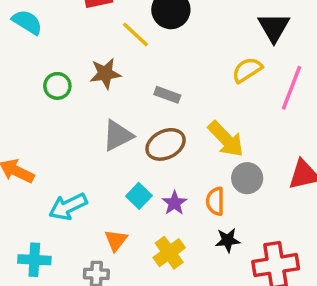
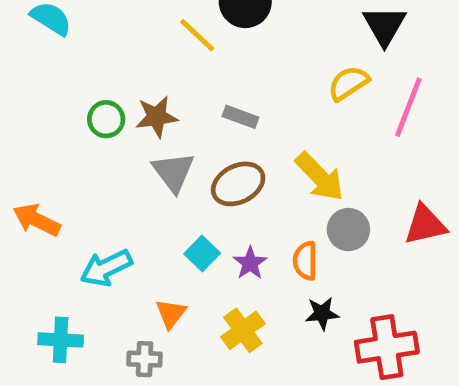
brown star: (105, 74) -> (157, 117), moved
green circle: (57, 86) -> (106, 119), moved
gray triangle: (118, 136) -> (173, 172), turned -40

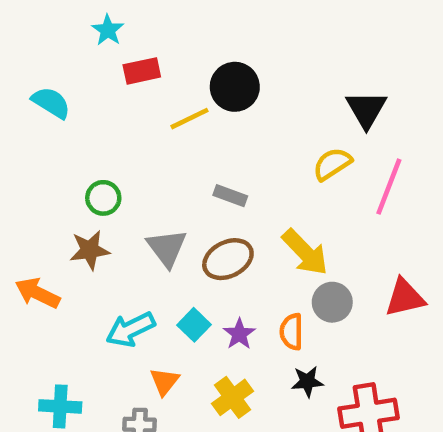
yellow line: (197, 35) -> (189, 119), turned -69
brown star: (157, 117) -> (90, 250), moved
cyan arrow: (106, 268) -> (130, 329), moved

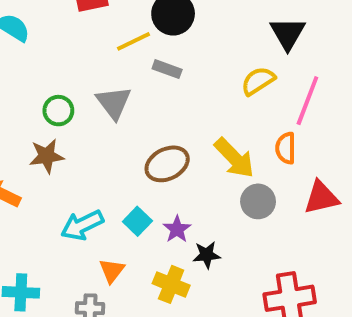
gray rectangle: (230, 196) -> (167, 69), moved
gray triangle: (167, 248) -> (114, 103), moved
orange semicircle: (291, 332) -> (286, 148), moved
black star: (307, 382) -> (207, 255), moved
yellow cross: (232, 397) -> (171, 284), turned -32

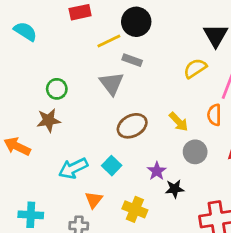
gray triangle: (114, 103) -> (112, 83), moved
yellow arrow: (234, 158) -> (179, 122), size x0.7
purple star: (177, 229) -> (157, 171), moved
black star: (207, 255) -> (175, 189), moved

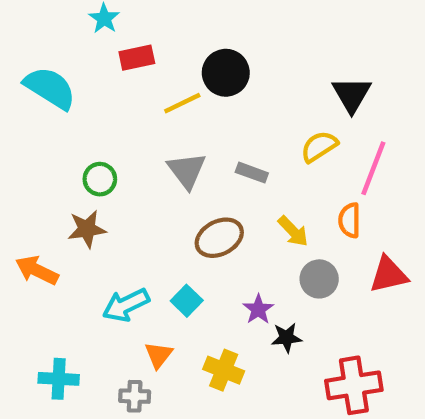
cyan semicircle: (25, 31) -> (50, 88), size x1.4
gray rectangle: (132, 60) -> (252, 173), moved

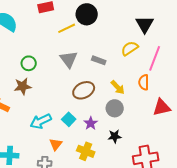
gray circle: (319, 279) -> (115, 108), moved
purple star: (258, 309) -> (91, 123), moved

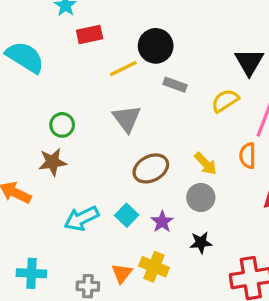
gray rectangle: (99, 60) -> (175, 85), moved
orange triangle: (56, 144) -> (122, 273), moved

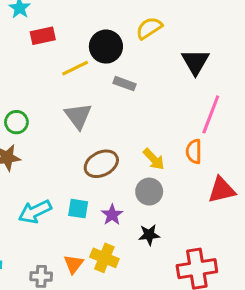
yellow semicircle: (225, 101) -> (149, 28), moved
cyan square: (127, 215) -> (78, 209), turned -35

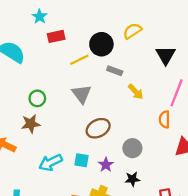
yellow arrow: (154, 159) -> (136, 92), moved

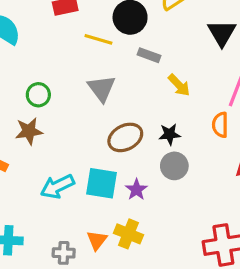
yellow line: (79, 60) -> (98, 39), turned 42
cyan square: (82, 160) -> (102, 183), size x1.5
black star: (132, 179) -> (170, 134), moved

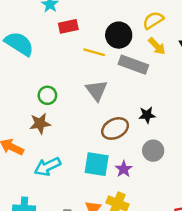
gray rectangle: (149, 55) -> (133, 65), size x1.6
yellow arrow: (179, 85) -> (157, 46), moved
black star: (170, 134) -> (147, 115), moved
cyan arrow: (57, 186) -> (47, 167), moved

